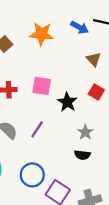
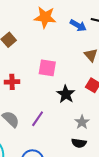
orange star: (42, 34) -> (45, 17), moved
pink square: (42, 86) -> (47, 68), moved

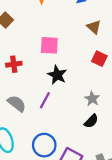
black star: (66, 94) -> (57, 75), moved
black semicircle: (79, 143) -> (91, 121), turned -48

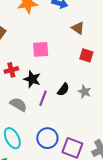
black star: (57, 75) -> (32, 79), moved
black semicircle: (91, 121) -> (63, 90), moved

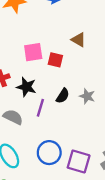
brown triangle: (78, 28) -> (79, 40), moved
red square: (86, 55) -> (55, 60), moved

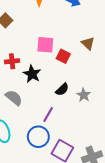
purple line: (40, 108) -> (48, 114), moved

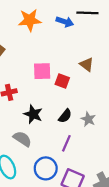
black star: (32, 74) -> (33, 114), moved
gray semicircle: (14, 98) -> (22, 139), moved
purple line: (48, 114) -> (66, 143), moved

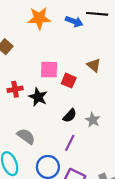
black star: (33, 114) -> (38, 97), moved

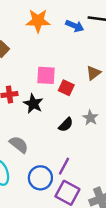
brown triangle: (94, 65) -> (93, 73), turned 40
gray star: (93, 120) -> (90, 118), moved
purple line: (70, 143) -> (64, 166), moved

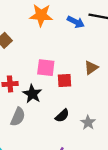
red square: (66, 88) -> (64, 80), turned -32
gray star: (90, 118) -> (88, 123), moved
gray semicircle: (19, 145) -> (18, 117), moved, turned 72

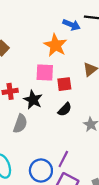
orange star: (41, 15) -> (55, 45), moved, turned 30
black semicircle: (62, 116) -> (65, 109), moved

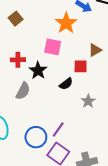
red square: (64, 84) -> (81, 66), moved

